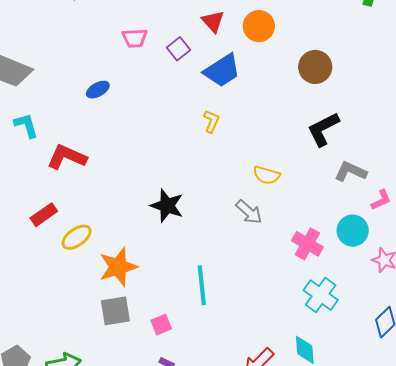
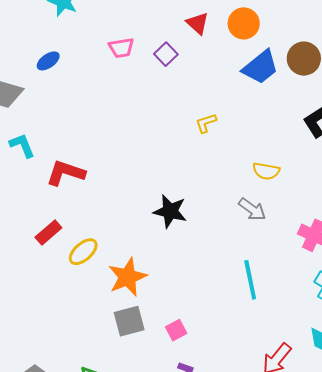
blue trapezoid: (222, 70) -> (260, 67), moved
blue ellipse: (98, 90) -> (48, 61), moved
yellow L-shape: (211, 121) -> (206, 123), turned -125
cyan line: (202, 285) -> (250, 280), moved

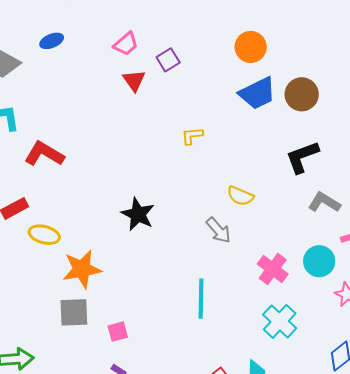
red triangle: (198, 23) -> (134, 80), moved
pink trapezoid: (121, 48) -> (126, 44), turned -44
yellow ellipse: (83, 252) -> (44, 235), turned 44

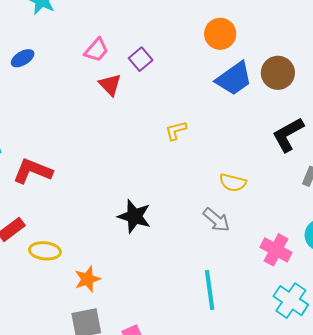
orange star: (82, 269) -> (87, 279), size x0.7

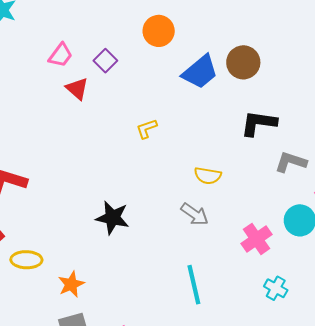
orange circle: (220, 34) -> (159, 31), moved
black L-shape: (288, 135) -> (259, 123), turned 42
pink cross: (276, 250) -> (257, 239), turned 32
cyan cross: (291, 301) -> (276, 288), size x0.7

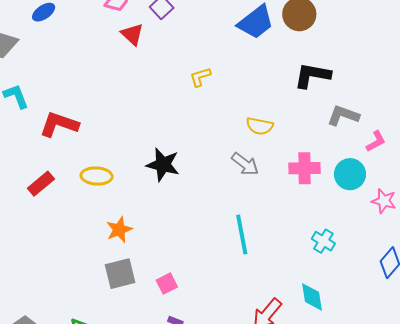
pink cross: (257, 239) -> (304, 168), moved, turned 32
yellow ellipse: (26, 260) -> (97, 176), moved

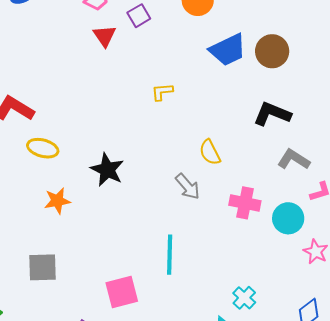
yellow semicircle: (260, 126) -> (210, 152), turned 40
yellow ellipse: (97, 176) -> (43, 148), moved
orange star: (119, 230) -> (57, 201), moved
cyan cross: (323, 241) -> (244, 298), moved
pink square: (167, 284) -> (122, 292), moved, size x1.6

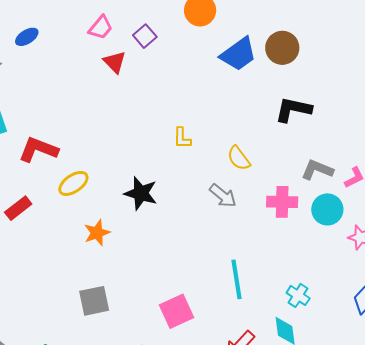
yellow L-shape: (162, 92) -> (182, 138), moved, turned -75
yellow ellipse: (43, 148) -> (73, 183), turned -40
gray L-shape: (294, 159) -> (317, 170), moved
cyan line: (170, 255) -> (237, 279), moved

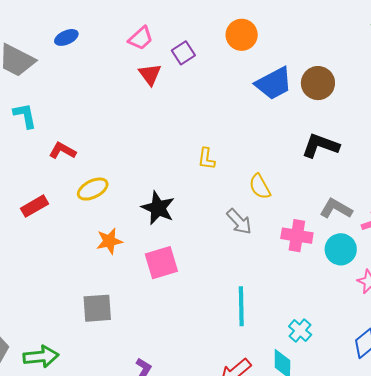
red L-shape: (38, 150) -> (63, 151), size x0.7
pink square: (176, 311) -> (161, 263), moved

